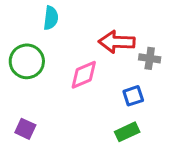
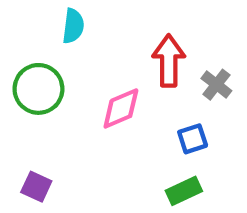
red arrow: (117, 42) -> (169, 61), turned 88
gray cross: (150, 58) -> (216, 85), turned 30

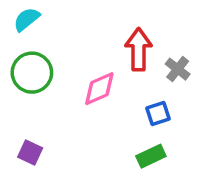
cyan semicircle: (73, 26) -> (27, 19), moved, turned -136

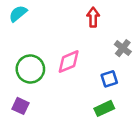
red arrow: (139, 50) -> (93, 17), moved, size x0.7
green circle: (32, 73) -> (30, 69), moved

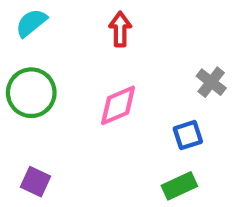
red arrow: (93, 17) -> (120, 29), moved
green circle: (30, 69) -> (31, 93), moved

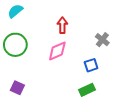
red arrow: (120, 29) -> (62, 25), moved

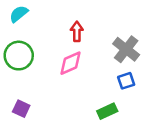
gray cross: (102, 40) -> (126, 49), size x1.5
blue square: (91, 65) -> (126, 81), moved

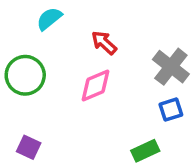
cyan semicircle: (19, 14) -> (49, 19), moved
red arrow: (77, 32) -> (104, 43), turned -48

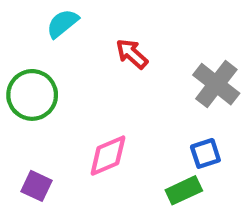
pink diamond: (95, 86) -> (108, 156), moved
blue square: (171, 110) -> (205, 153), moved

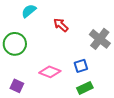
blue square: (205, 153) -> (81, 66), moved
pink diamond: (108, 156) -> (50, 72), turned 45

